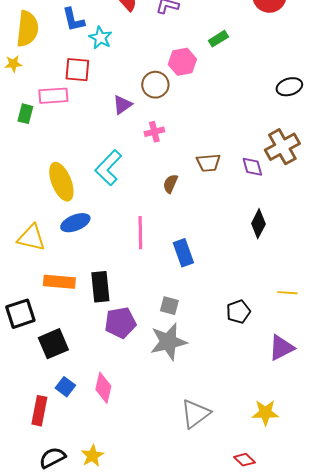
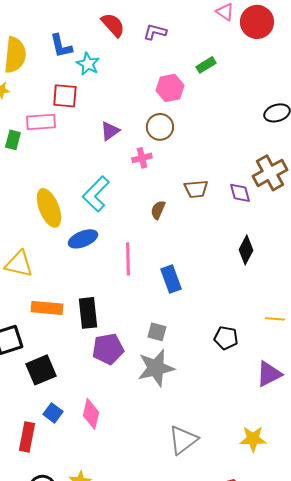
brown circle: (155, 85) -> (160, 127), moved
blue ellipse: (75, 223) -> (83, 239), moved
black pentagon: (238, 312) -> (226, 338), turned 30

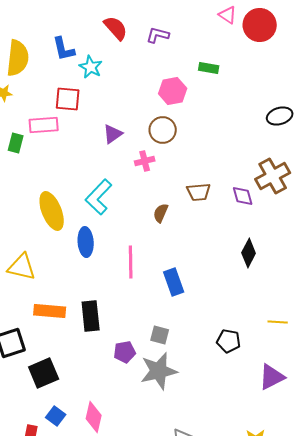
green rectangle: (206, 65) -> (209, 68), turned 42
blue ellipse: (83, 239) -> (86, 242), turned -72
purple pentagon: (108, 349) -> (125, 352), moved, size x0.7

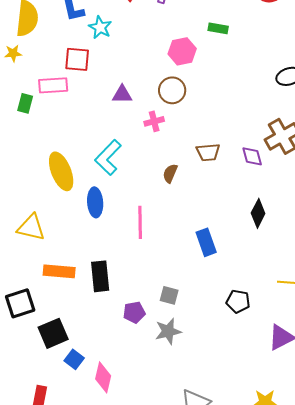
purple triangle: (113, 134) -> (122, 94), turned 35
blue rectangle: (174, 282) -> (206, 242), moved
gray star: (159, 371) -> (168, 331), size x0.7
blue square: (56, 416) -> (74, 359), moved

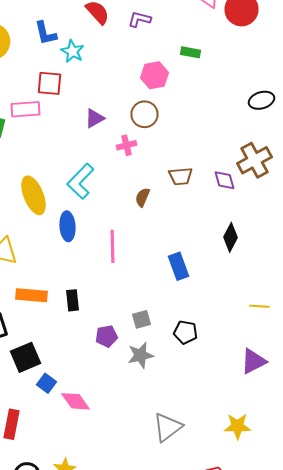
purple triangle: (122, 94) -> (94, 118), turned -30
black rectangle: (100, 276) -> (72, 300), size x0.7
gray square: (169, 295) -> (142, 319), turned -30
black pentagon: (238, 301) -> (186, 332), moved
pink diamond: (103, 377) -> (76, 401), turned -48

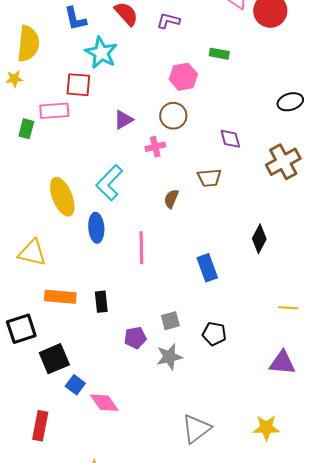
blue L-shape: (46, 33) -> (75, 19), moved
cyan star: (72, 51) -> (101, 53), size x1.4
purple diamond: (224, 180) -> (230, 139), moved
purple triangle: (254, 361) -> (282, 363), turned 32

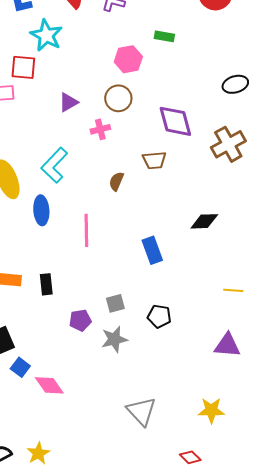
purple diamond: (230, 139) -> (175, 121), size x1.6
black diamond: (259, 239) -> (204, 221), turned 60
gray triangle: (196, 429) -> (141, 411), turned -36

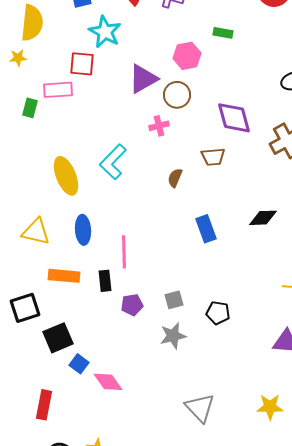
purple triangle: (68, 102) -> (143, 79), moved, size x1.5
blue ellipse: (41, 210) -> (83, 230), moved
pink line: (86, 230) -> (124, 252), moved
blue rectangle: (152, 250) -> (206, 229), moved
purple pentagon: (80, 320) -> (132, 305), moved

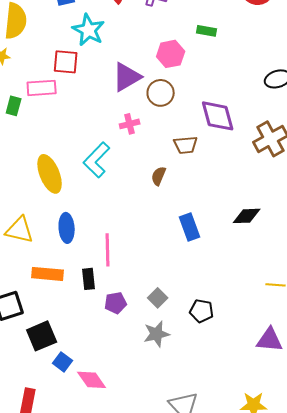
pink cross: (159, 126) -> (130, 124), moved
brown trapezoid: (213, 157) -> (186, 145), moved
gray square: (174, 300) -> (158, 298), turned -30

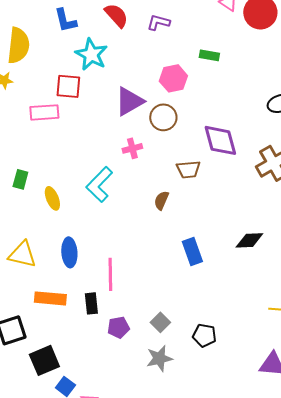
green rectangle: (14, 106) -> (20, 179), moved
yellow ellipse: (50, 174) -> (52, 198), size x0.6

